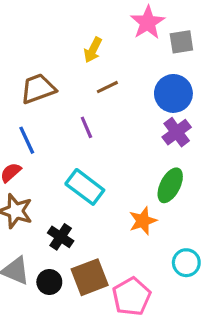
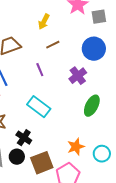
purple cross: (177, 132) -> (78, 76), moved
orange star: (143, 221) -> (76, 147), moved
black circle: (49, 282) -> (17, 157), moved

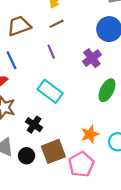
brown line: (53, 45) -> (57, 24), moved
black circle: (17, 157) -> (27, 156), moved

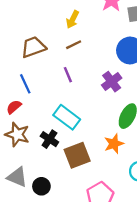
black cross: (34, 125) -> (49, 139), moved
orange star: (90, 134) -> (114, 144), moved
brown square: (53, 151) -> (77, 155), moved

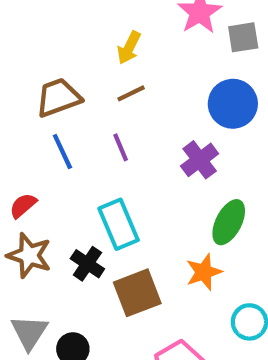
blue line: (25, 84) -> (62, 152), moved
cyan rectangle: (67, 117) -> (119, 224), turned 30
gray triangle: (17, 177) -> (29, 332), turned 40

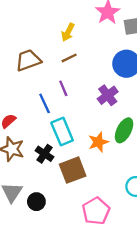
blue line: (62, 152) -> (45, 103), moved
orange star: (204, 272) -> (98, 142), moved

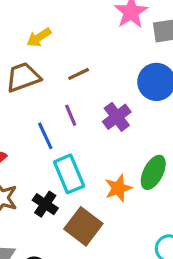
yellow arrow: (68, 32) -> (39, 37), moved, turned 30
purple cross: (108, 95) -> (117, 117), moved
brown square: (73, 170) -> (83, 226), turned -32

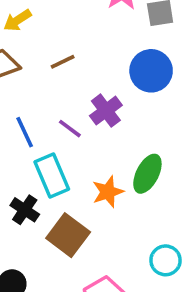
purple line: (71, 115) -> (70, 129), moved, turned -30

